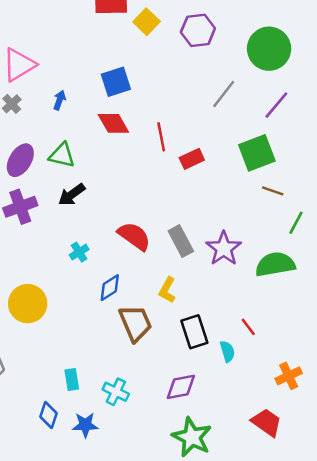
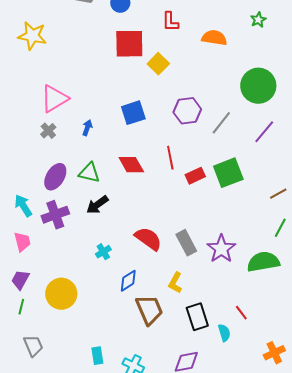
purple hexagon: (198, 30) -> (187, 111), moved
red diamond: (113, 123) -> (131, 165), moved
green square: (257, 153) -> (228, 173), moved
brown line: (273, 191) -> (278, 194), moved, turned -48

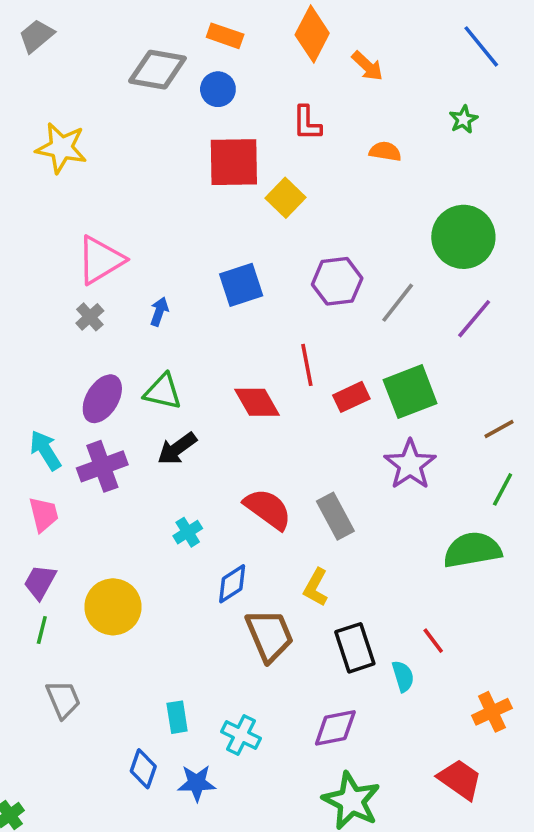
orange semicircle: (214, 38) -> (385, 151), size x0.7
red diamond: (131, 165) -> (257, 402), moved
purple star: (221, 249) -> (410, 465), moved

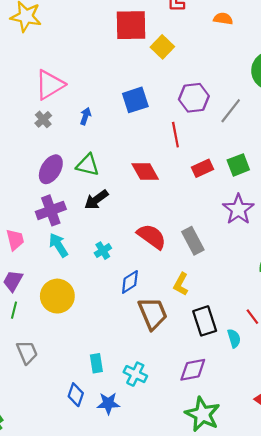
red line: (307, 365) -> (175, 135), moved
green square: (410, 392) -> (238, 165), size x0.7
cyan arrow: (45, 450) -> (58, 245), moved

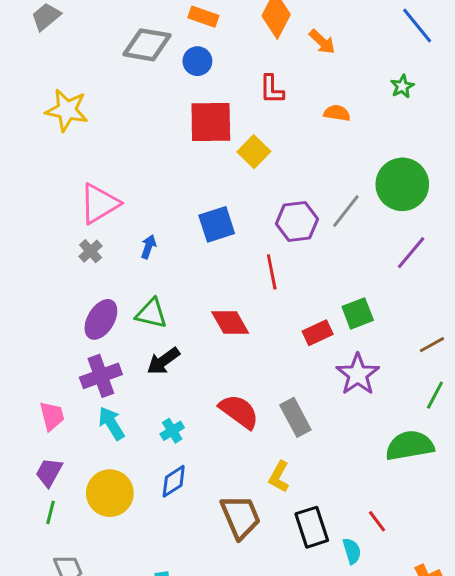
gray line: (231, 111) -> (346, 211), moved
red rectangle: (203, 168) -> (318, 333), moved
blue diamond: (130, 282) -> (174, 481), moved

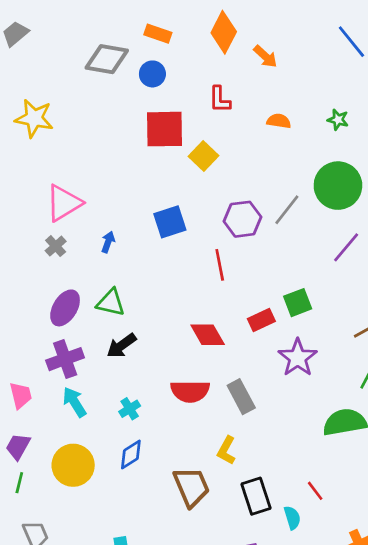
green star: (402, 86) -> (338, 120), moved, turned -30
red diamond: (230, 322) -> (208, 335), moved
red semicircle: (239, 411) -> (190, 391), turned 144

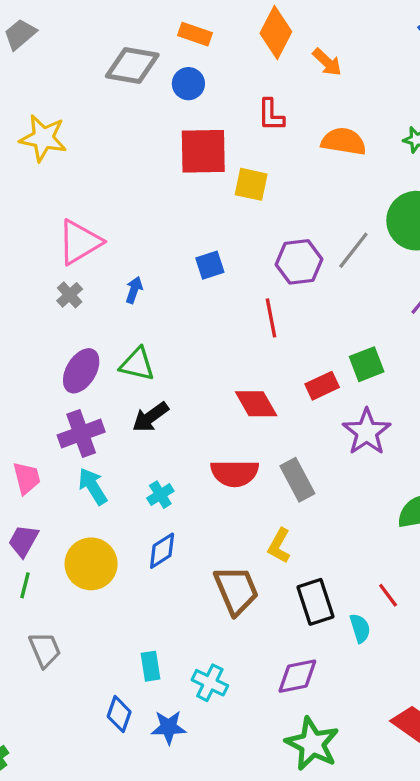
orange semicircle: (279, 121) -> (344, 141), size x1.5
yellow square: (204, 156) -> (251, 184), turned -32
blue square: (170, 222) -> (210, 265), size x0.7

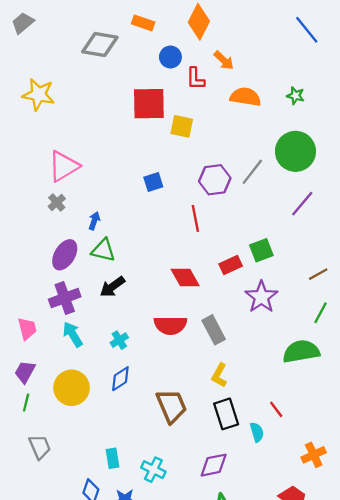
orange arrow: (327, 62) -> (224, 60), moved
blue circle: (188, 84) -> (170, 57), moved
blue arrow: (134, 290) -> (94, 221), moved
yellow L-shape: (279, 546) -> (219, 375), moved

